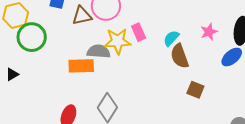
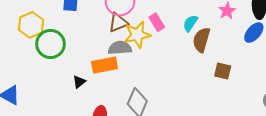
brown triangle: (82, 16) -> (118, 23), moved
brown semicircle: (180, 56) -> (201, 40), turned 45
black triangle: (12, 74) -> (79, 82), moved

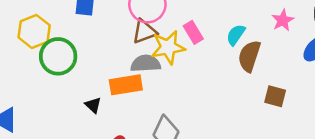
black triangle: (79, 82) -> (93, 105), turned -40

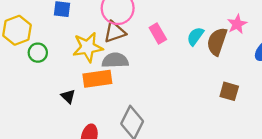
yellow star: (168, 47) -> (88, 47), moved
green circle: (58, 56) -> (38, 53), size x0.6
brown semicircle: (249, 56) -> (217, 42), moved

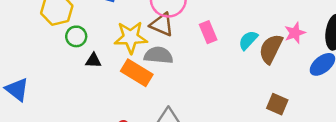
brown triangle: (115, 32) -> (162, 25), turned 35
orange rectangle: (97, 79) -> (137, 73), turned 32
black triangle: (68, 96) -> (93, 61), moved, turned -49

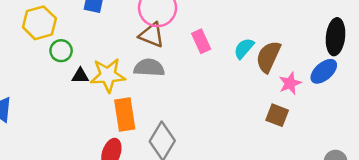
pink star: (295, 33) -> (290, 83), moved
yellow star: (131, 37) -> (108, 75), moved
orange rectangle: (137, 73) -> (125, 115), moved, turned 52

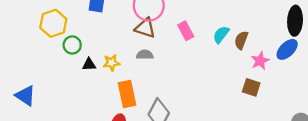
brown semicircle: (268, 57) -> (241, 40), size x0.7
gray semicircle: (149, 68) -> (145, 55), size x0.7
yellow star: (108, 75) -> (111, 63), size x0.6

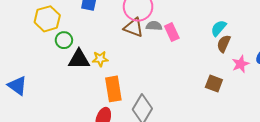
cyan semicircle: (221, 34) -> (219, 28), moved
gray semicircle: (145, 55) -> (154, 26), moved
black triangle: (89, 65) -> (79, 59), size x1.6
brown square: (251, 87) -> (214, 83), moved

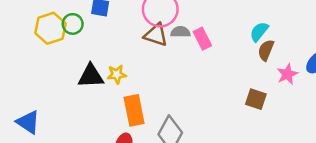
green circle: (64, 40) -> (73, 24), moved
blue triangle: (17, 86) -> (28, 122), moved

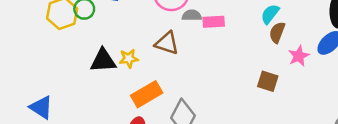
brown triangle: (156, 35) -> (167, 43), moved
pink rectangle: (202, 39) -> (214, 22), turned -65
orange rectangle: (134, 110) -> (147, 94), turned 72

